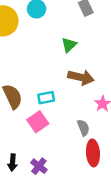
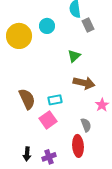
red ellipse: (93, 153) -> (78, 146), moved
purple cross: (39, 166) -> (49, 157), turned 32

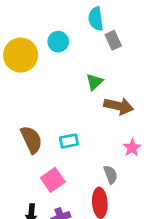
brown arrow: (84, 83) -> (119, 106), moved
pink square: (48, 120) -> (53, 180), moved

